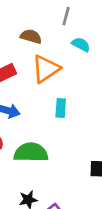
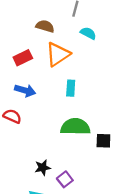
green semicircle: (31, 152) -> (75, 127), moved

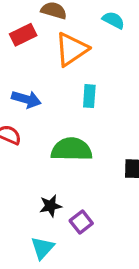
red rectangle: (23, 58) -> (23, 35), moved
green semicircle: (75, 127) -> (72, 149), moved

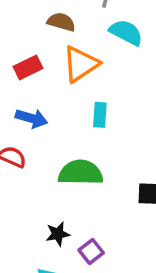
cyan semicircle: (113, 20) -> (126, 32), size x1.4
red rectangle: (23, 35) -> (28, 67), moved

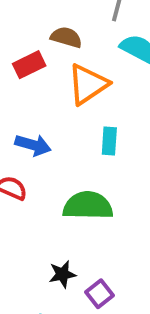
red rectangle: (28, 67) -> (29, 65), moved

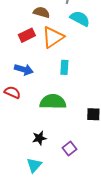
red rectangle: (29, 65) -> (27, 35), moved
purple square: (100, 294) -> (70, 148), moved

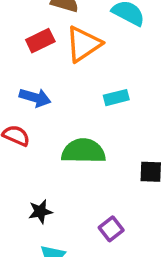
cyan rectangle: (64, 67) -> (116, 98), moved, turned 72
black star: (39, 138) -> (40, 212), moved

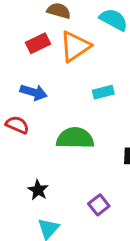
black star: (40, 212) -> (38, 190), turned -30

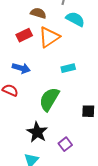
green semicircle: (75, 138) -> (49, 99), turned -60
black star: (38, 190) -> (37, 132), moved, size x1.5

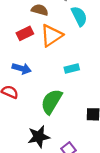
cyan semicircle: (75, 19) -> (79, 16), turned 36
black star: (37, 132) -> (39, 137), turned 30

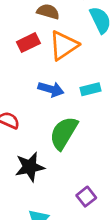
blue arrow: (22, 68) -> (51, 89), moved
black star: (39, 137) -> (30, 167), moved

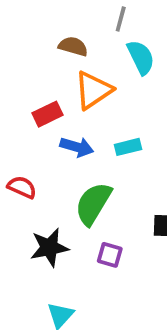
red rectangle: (28, 43) -> (48, 114), moved
purple square: (86, 197) -> (110, 255), moved, turned -36

